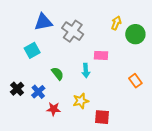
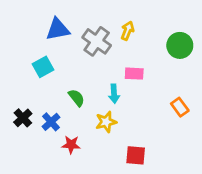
yellow arrow: (116, 23) -> (127, 31), moved
yellow star: (81, 101) -> (106, 122), moved

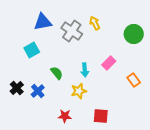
yellow arrow: (127, 31) -> (95, 23), turned -48
pink rectangle: (134, 74) -> (109, 63), moved, turned -48
red star: (71, 145) -> (65, 116), moved

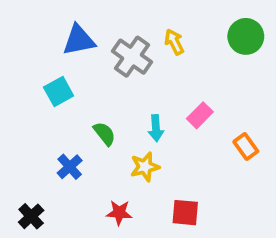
green circle: (134, 34) -> (246, 36), moved
black cross: (17, 88) -> (31, 216), moved

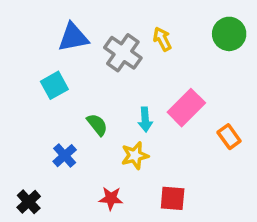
pink rectangle: (200, 115) -> (186, 108), size x1.5

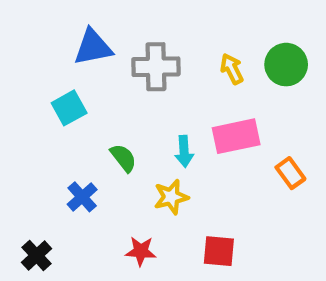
green circle: (229, 34) -> (286, 65), moved
yellow arrow: (162, 39) -> (232, 69), moved
gray cross: (123, 53) -> (156, 67), turned -36
pink rectangle: (186, 108) -> (236, 136), turned 33

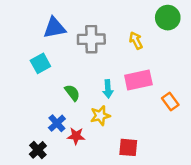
green circle: (286, 65) -> (168, 18), moved
blue cross: (82, 197) -> (57, 123), moved
red star: (141, 251) -> (76, 136), moved
black cross: (37, 255) -> (38, 150), moved

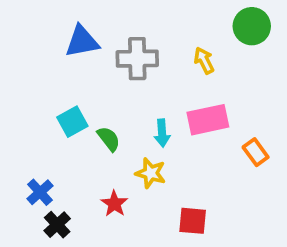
cyan square: (40, 63) -> (72, 122), moved
yellow star: (100, 116) -> (151, 173), turned 30
blue cross: (57, 123) -> (40, 192), moved
red star: (76, 136) -> (114, 204), turned 30

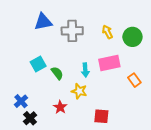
green circle: (252, 26) -> (132, 37), moved

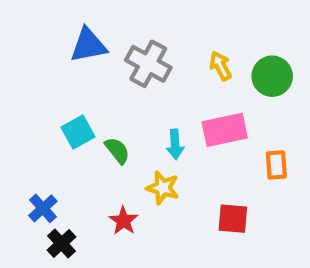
gray cross: (72, 31) -> (148, 64), turned 30
orange rectangle: (134, 80) -> (276, 165), turned 32
red square: (101, 116) -> (233, 219), moved

